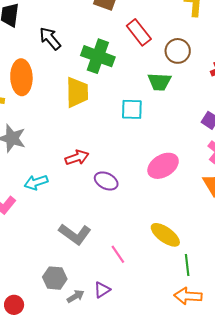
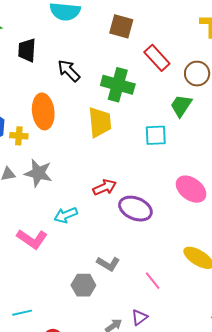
green trapezoid: (159, 82) -> (181, 106), turned 125
pink ellipse: (163, 166) -> (191, 189), turned 72
purple ellipse: (106, 181) -> (135, 209), size x1.4
gray L-shape: (75, 234) -> (108, 264), size x0.7
gray hexagon: (55, 278) -> (83, 285), moved

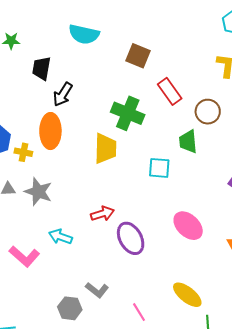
black arrow: (69, 71) -> (63, 94), moved, turned -110
green trapezoid: (181, 106) -> (188, 142), turned -45
purple ellipse: (135, 209) -> (131, 238), turned 32
cyan arrow: (66, 215) -> (60, 237), turned 35

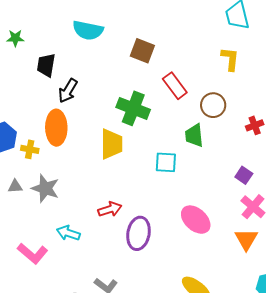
purple ellipse: (131, 238) -> (138, 233), turned 40

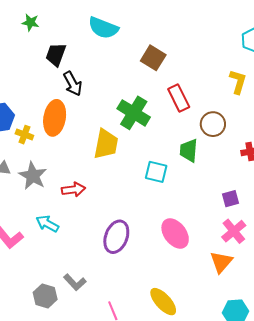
black arrow: (68, 91) -> (73, 84), turned -70
purple square: (244, 175) -> (230, 199), turned 30
red arrow: (110, 209) -> (73, 190), moved

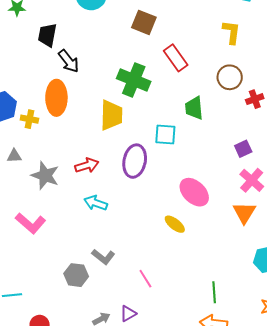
brown circle: (213, 124) -> (230, 77), moved
gray star: (33, 176) -> (45, 175), moved
cyan arrow: (47, 224) -> (96, 203), moved
purple ellipse: (116, 237) -> (135, 161), moved
yellow ellipse: (163, 302) -> (175, 224), moved, size x0.7

